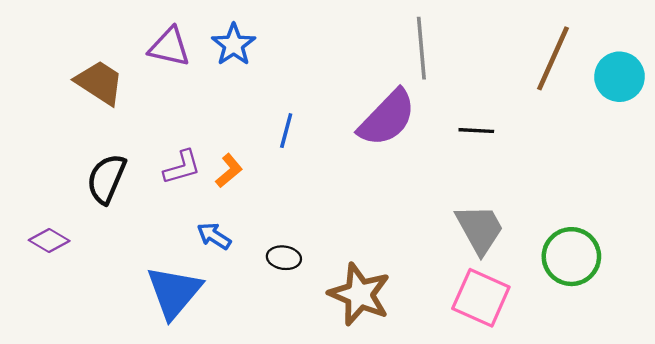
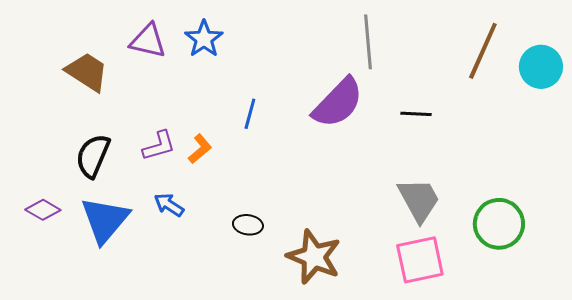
blue arrow: (214, 236) -> (169, 205), moved
blue triangle: (174, 292) -> (105, 220), moved
pink square: (481, 298) -> (420, 260), turned -36

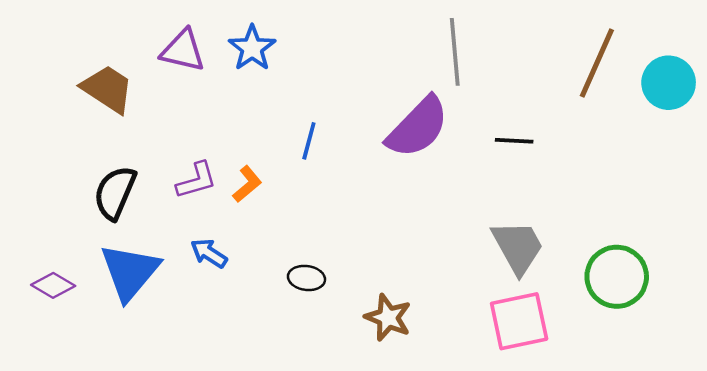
purple diamond: (43, 210) -> (53, 285), moved
brown star: (314, 257) -> (388, 318), size x0.7

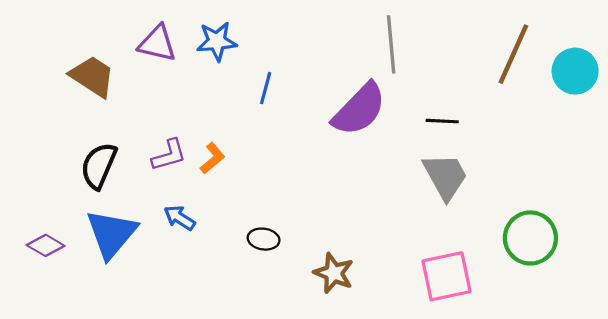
blue star: (252, 48) -> (217, 41), turned 30
blue line: (309, 141) -> (266, 88), moved
gray trapezoid: (518, 247) -> (445, 176), moved

